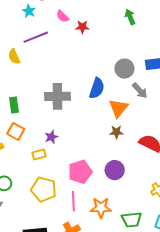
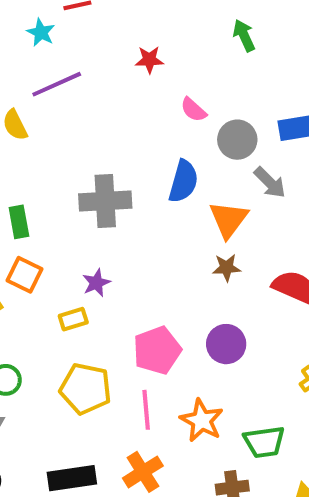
pink semicircle: (63, 16) -> (193, 110), moved
orange star: (101, 208) -> (202, 421), turned 30

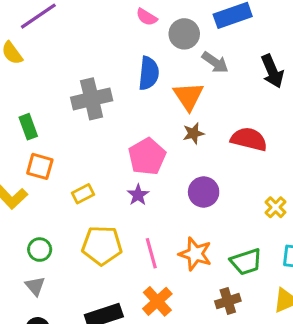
purple star: (96, 283) -> (138, 195), moved
pink pentagon: (157, 350) -> (147, 156), moved

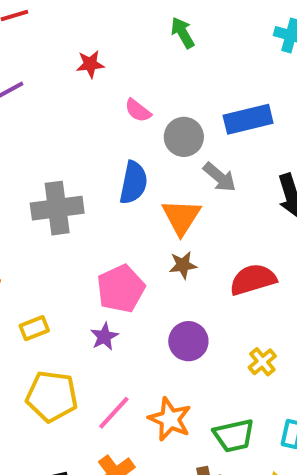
red semicircle: (249, 139) -> (253, 280), turned -36
yellow cross: (276, 207) -> (262, 362), moved
pink line: (151, 253) -> (114, 413), turned 52

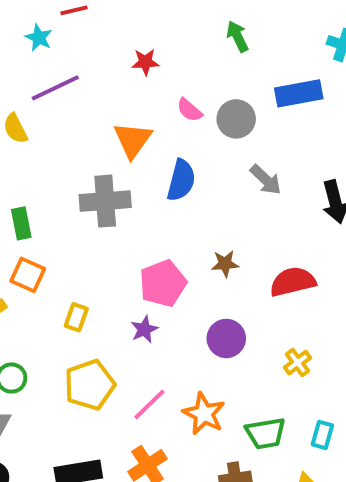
blue rectangle: (248, 119) -> (299, 93), moved
gray circle: (184, 137) -> (236, 119), moved
orange triangle: (181, 217) -> (133, 140), moved
yellow rectangle: (34, 328) -> (76, 317), turned -52
yellow pentagon: (52, 396) -> (90, 385), turned -30

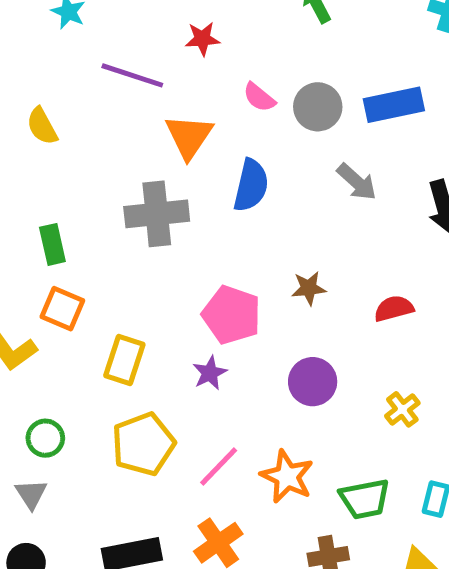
purple line: (55, 88) -> (132, 75), moved, turned 45
blue rectangle: (299, 93) -> (394, 105), moved
red semicircle: (293, 282) -> (394, 308), size x0.7
pink pentagon: (163, 283) -> (232, 315), turned -30
yellow rectangle: (76, 317) -> (124, 360), size x1.4

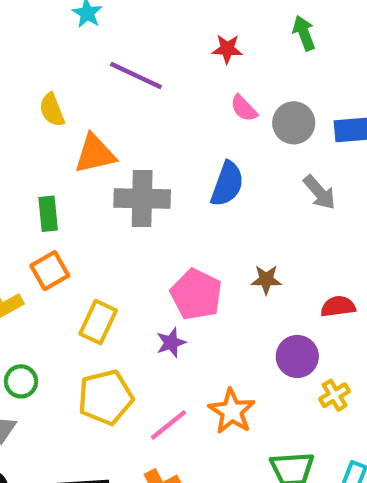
red star: (202, 39) -> (227, 49), moved
orange triangle: (189, 136) -> (95, 154), moved, turned 36
orange square: (62, 309) -> (50, 271), turned 30
purple circle: (313, 382) -> (297, 356), moved
orange star: (287, 476) -> (232, 411), moved

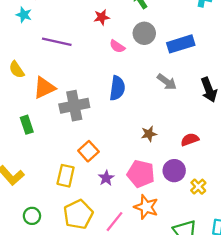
gray circle: (294, 123) -> (144, 33), moved
orange square: (50, 271) -> (88, 151), moved
pink pentagon: (196, 294) -> (141, 174), moved

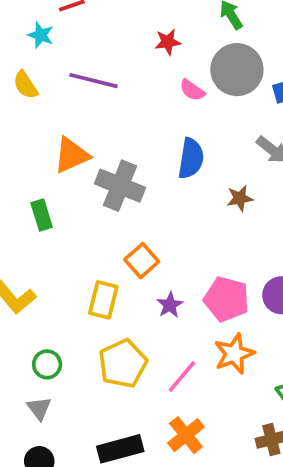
gray circle: (144, 33) -> (237, 70), size x1.4
yellow semicircle: (17, 70) -> (25, 85), moved
gray cross: (74, 106) -> (120, 186), turned 32
brown star: (149, 134) -> (240, 198), moved
orange star: (146, 207) -> (234, 354), turned 30

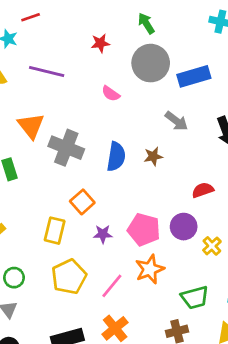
pink semicircle: (192, 90) -> (111, 94), moved
orange triangle: (72, 155) -> (31, 126), turned -44
blue semicircle: (191, 158) -> (116, 157), moved
purple star: (170, 305) -> (103, 234), turned 30

